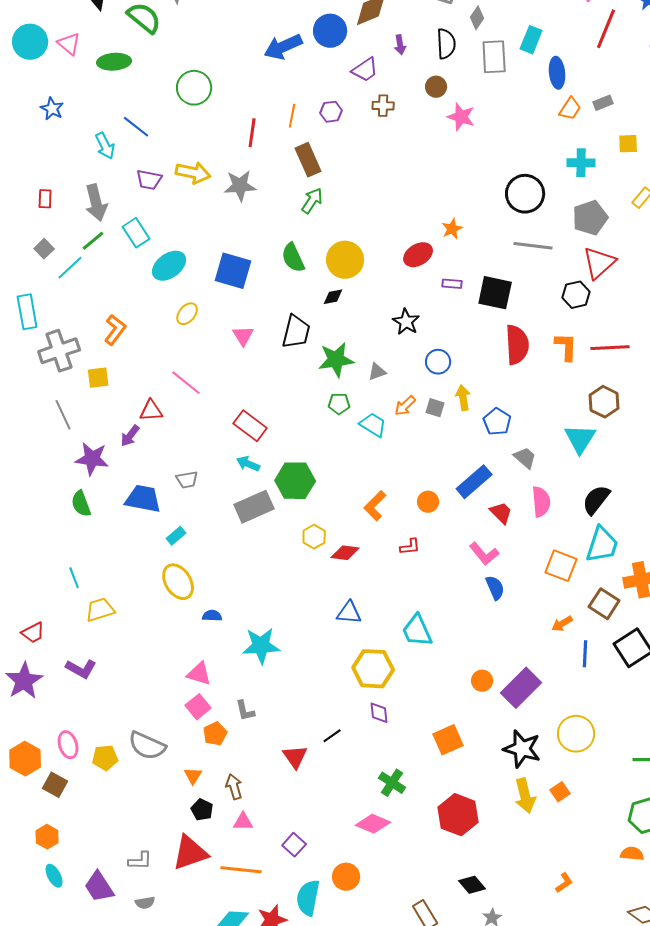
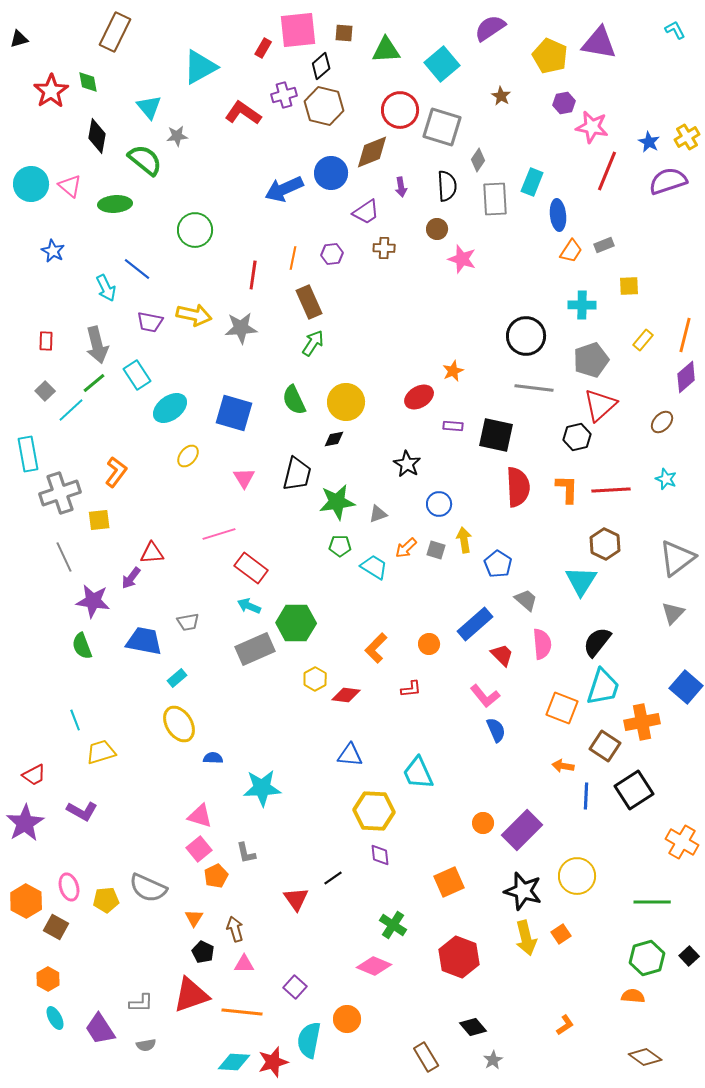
pink line: (186, 383) -> (219, 534), moved, turned -56
orange arrow: (562, 624) -> (563, 766), turned 40

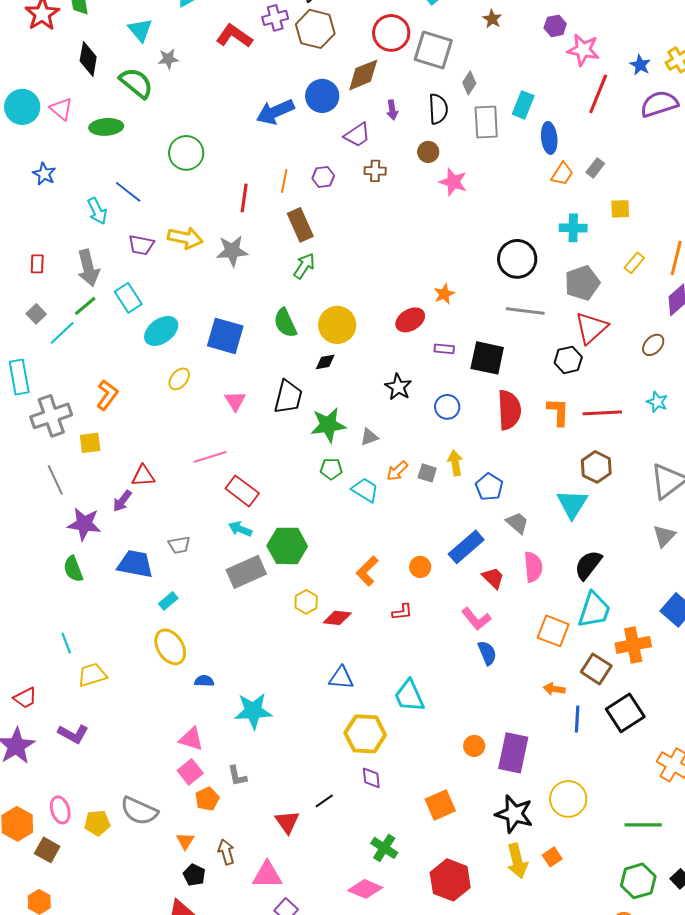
gray rectangle: (604, 245) -> (595, 168), turned -30
blue circle: (439, 504) -> (447, 407), moved
purple rectangle: (522, 830) -> (513, 753), turned -33
pink triangle: (244, 964) -> (267, 875), moved, size x1.5

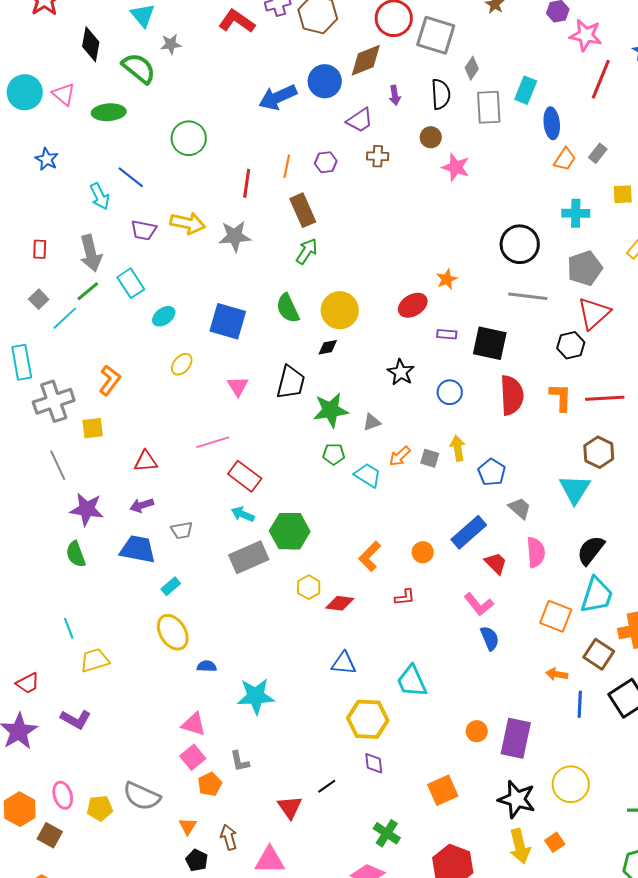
cyan ellipse: (161, 331) -> (164, 316), size x0.7
purple arrow: (122, 501) -> (142, 505), moved, turned 35

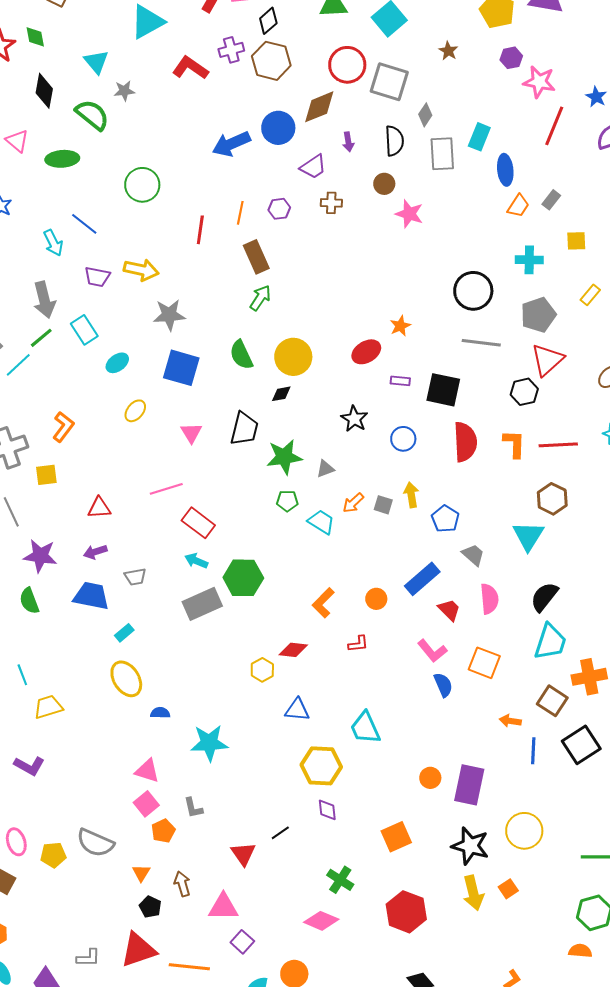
gray star: (235, 236) -> (169, 315), moved
yellow hexagon: (309, 587) -> (262, 670), moved
orange square: (556, 616) -> (484, 663), moved

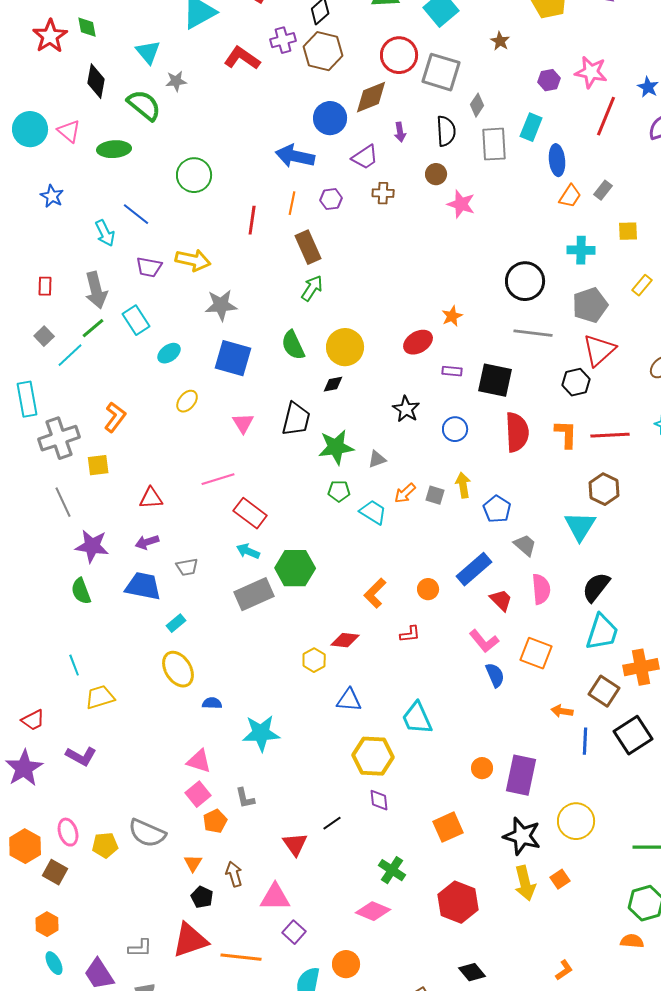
purple hexagon: (511, 58) -> (549, 80), moved
blue arrow: (231, 144) -> (295, 156), moved, turned 36

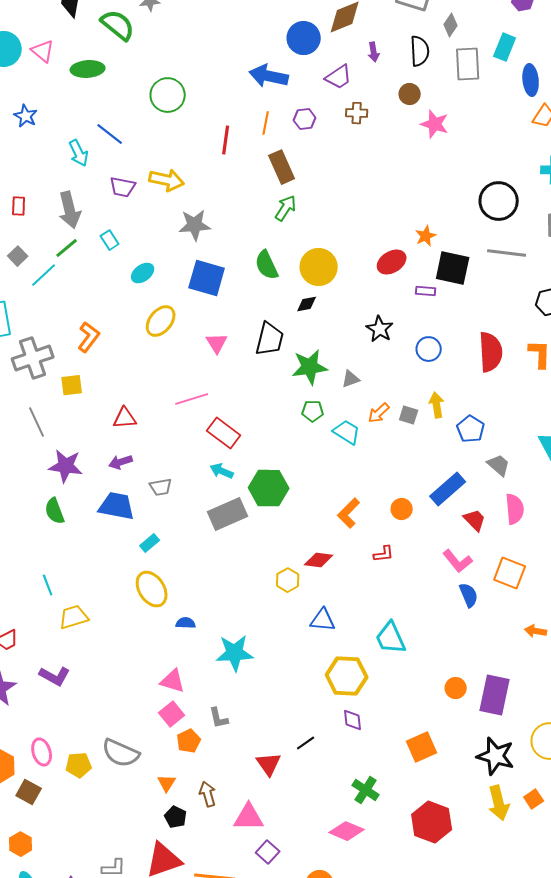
cyan rectangle: (136, 320) -> (110, 240), size x0.7
black square: (495, 380) -> (453, 268), moved
yellow ellipse: (187, 401) -> (161, 321), size x1.4

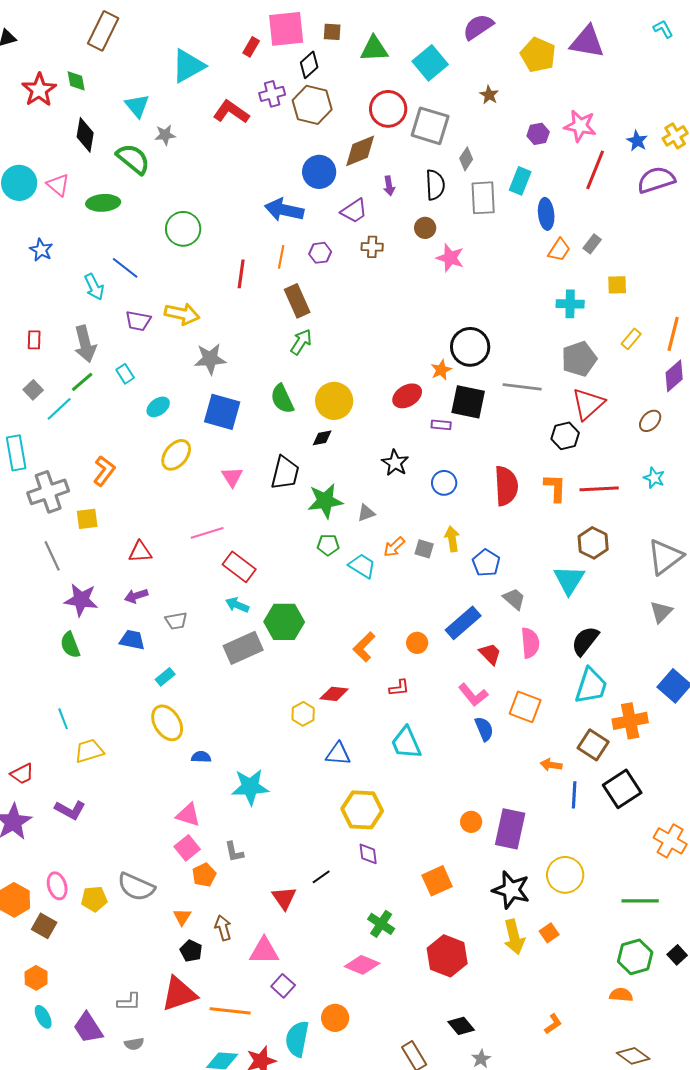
black circle: (499, 201) -> (470, 347), moved
blue trapezoid: (117, 506) -> (132, 640), size x0.7
cyan trapezoid: (391, 638) -> (406, 743), moved

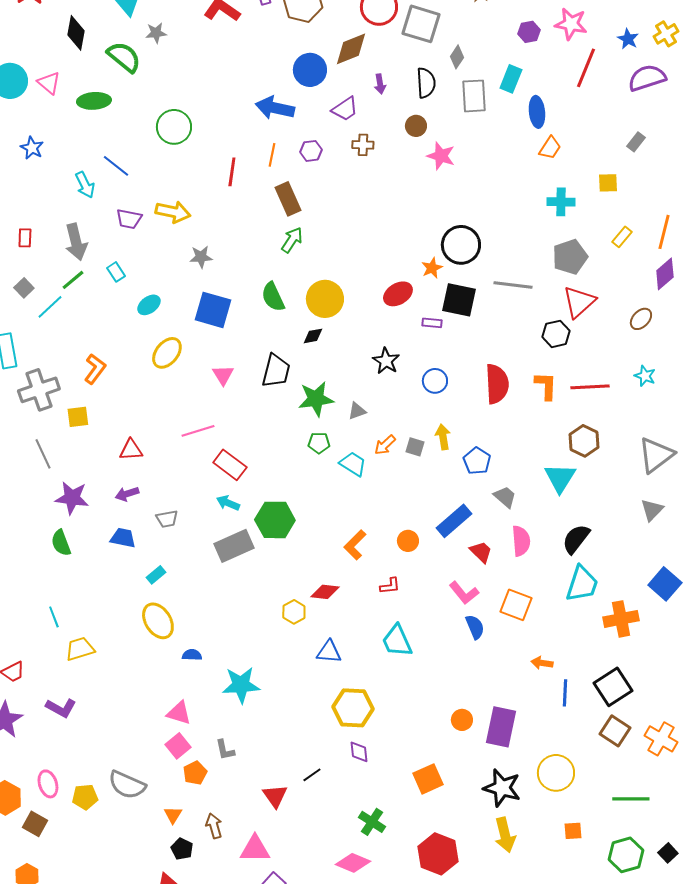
gray rectangle: (592, 244) -> (636, 142), moved
gray star: (210, 359) -> (201, 257), size x0.7
brown square: (593, 745) -> (615, 731), moved
orange square: (549, 933) -> (573, 831), moved, turned 30

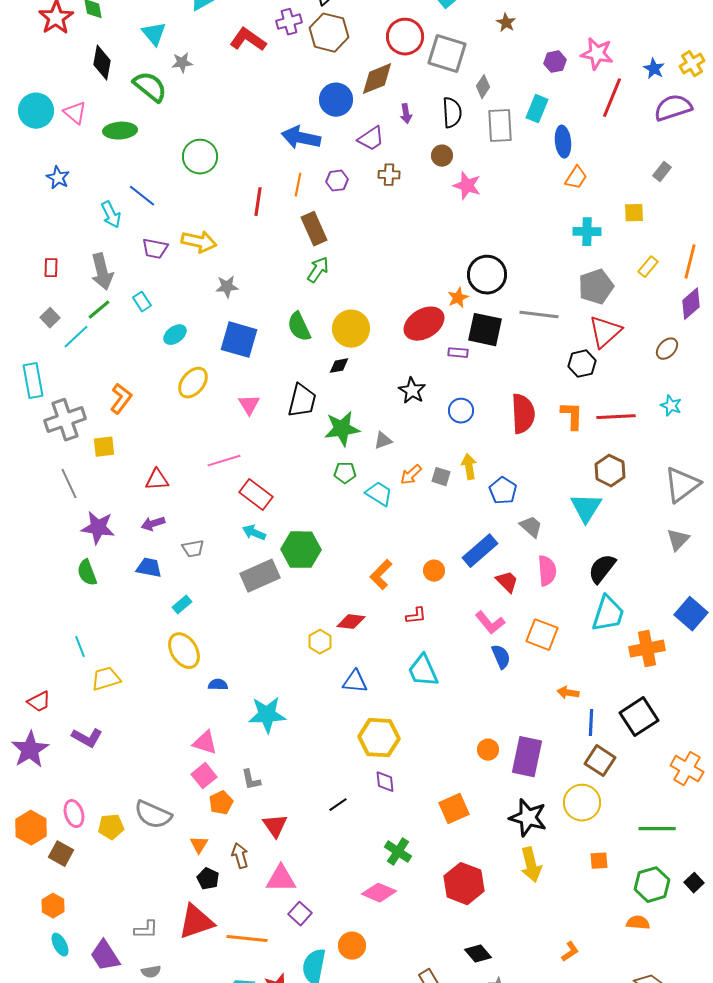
red ellipse: (398, 294) -> (424, 324), size x1.4
brown square: (615, 731) -> (600, 761), moved
red triangle: (275, 796) -> (275, 826), moved

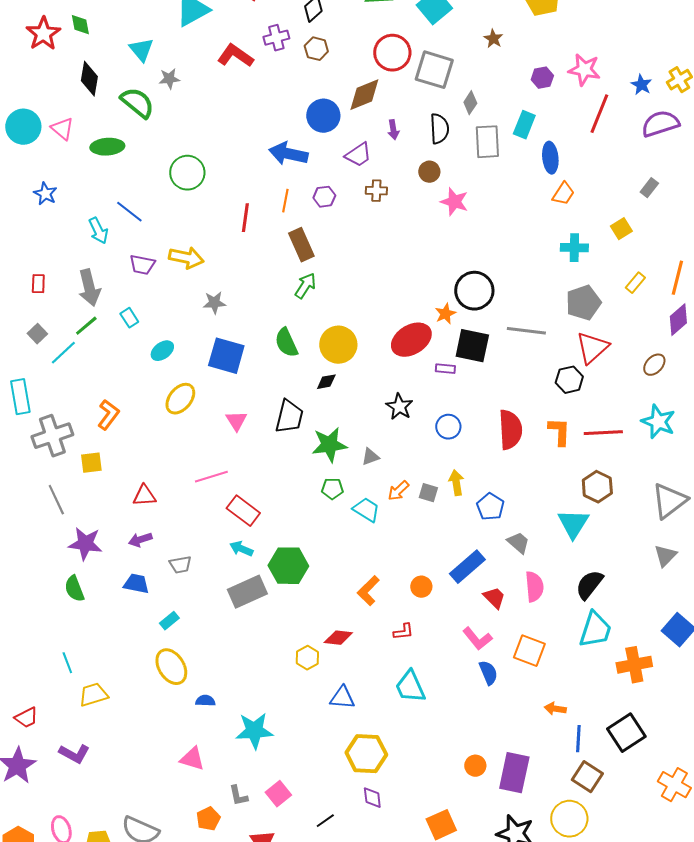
brown hexagon: (329, 33) -> (316, 49), size x0.6
yellow square: (634, 213) -> (621, 229), turned -30
cyan star: (671, 406) -> (658, 422), size x1.6
pink square: (204, 776) -> (278, 794), moved

